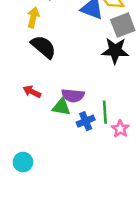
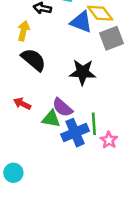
black star: (115, 51) -> (83, 72), moved
purple semicircle: (73, 95) -> (62, 107), turned 35
blue cross: (86, 121) -> (75, 133), size x1.5

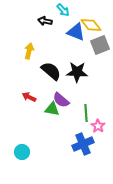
yellow arrow: (23, 31) -> (29, 51), moved
black semicircle: (34, 60) -> (51, 71), moved
blue cross: (75, 133) -> (83, 144), moved

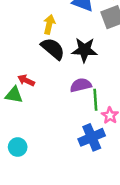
yellow arrow: (29, 51) -> (49, 24), moved
purple semicircle: (61, 100) -> (81, 85), moved, turned 126
green triangle: (52, 109) -> (14, 95), moved

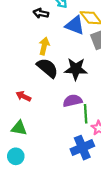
green triangle: (14, 95) -> (19, 128), moved

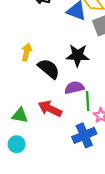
yellow arrow: (44, 46) -> (27, 52), moved
black semicircle: (47, 68) -> (49, 69), moved
red arrow: (23, 96) -> (50, 109), moved, size x1.5

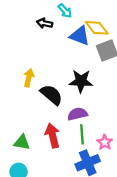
green line: (88, 101) -> (82, 134), moved
red arrow: (50, 109) -> (53, 136), turned 50

